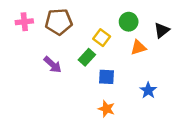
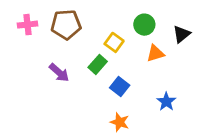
blue square: (107, 77) -> (120, 86), turned 35

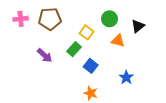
orange triangle: (155, 53) -> (118, 41), turned 32

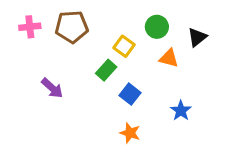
purple arrow: (45, 55) -> (52, 88), moved

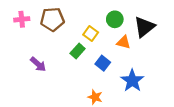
black triangle: (197, 37) -> (144, 27), size x1.5
blue square: (130, 94) -> (103, 63), moved
blue star: (181, 111) -> (132, 81), size x1.5

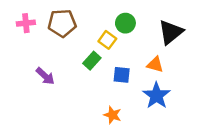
green circle: (115, 19) -> (125, 23), moved
orange triangle: (124, 42) -> (155, 64), moved
blue square: (103, 63) -> (122, 75), turned -32

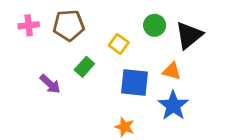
green circle: (125, 23) -> (155, 25), moved
green rectangle: (92, 61) -> (84, 67), moved
blue square: (122, 75) -> (135, 83), size x1.5

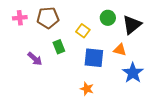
green rectangle: (84, 67) -> (59, 47), turned -64
blue star: (173, 105) -> (133, 73), moved

